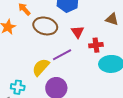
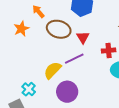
red triangle: (78, 32) -> (83, 37), moved
cyan cross: (18, 87) -> (29, 89), turned 32

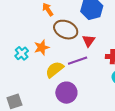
orange star: (21, 29) -> (42, 47), moved
cyan cross: (29, 89) -> (22, 53), moved

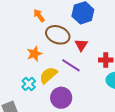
cyan cross: (22, 53) -> (29, 84), moved
purple line: (78, 61) -> (71, 65), turned 54

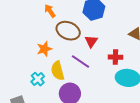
yellow semicircle: (48, 75) -> (58, 71), turned -66

